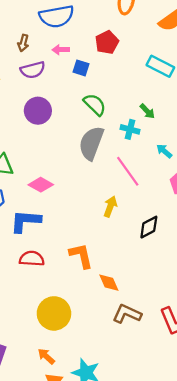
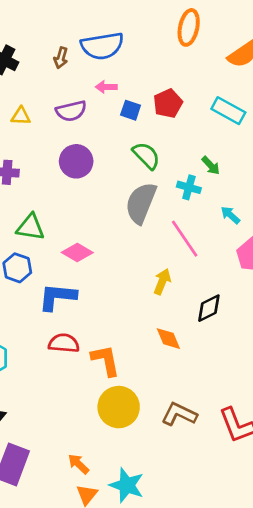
red pentagon: (107, 42) -> (168, 103), moved
brown arrow: (23, 43) -> (61, 58), moved
orange L-shape: (81, 256) -> (106, 360), moved
orange diamond: (109, 283) -> (168, 339), moved
yellow circle: (54, 313) -> (119, 407), moved

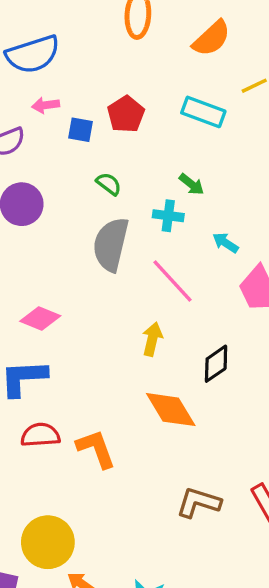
green semicircle: (146, 156) -> (109, 184), size x0.7
orange diamond: (168, 339) -> (171, 410), size x1.5
yellow circle: (119, 407) -> (48, 542), moved

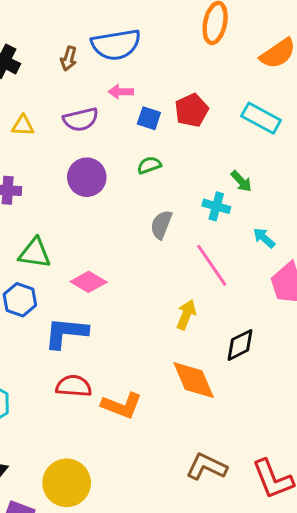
green semicircle: (109, 184) -> (149, 165), moved, turned -65
gray semicircle: (111, 244) -> (161, 225), size x0.6
orange L-shape: (96, 449) -> (122, 405), turned 123

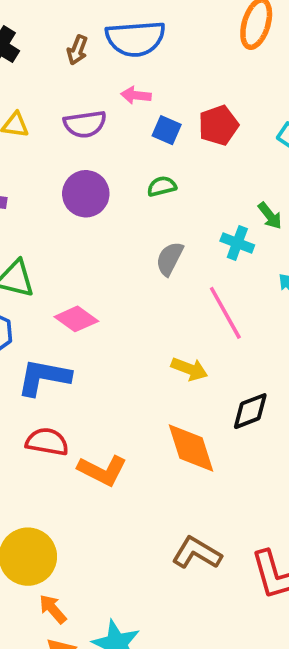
yellow arrow: (186, 315) -> (189, 369), turned 84

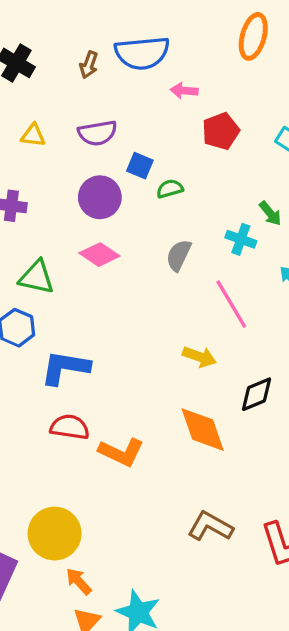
pink arrow: (136, 95) -> (184, 91), moved
blue square: (167, 130) -> (140, 166), moved
pink diamond: (76, 319) -> (99, 255), moved

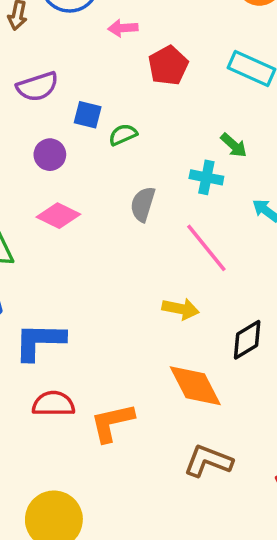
purple circle: (100, 197) -> (50, 155), size x0.7
orange L-shape: (121, 452) -> (112, 423), turned 150
brown L-shape: (210, 526) -> (208, 461), moved

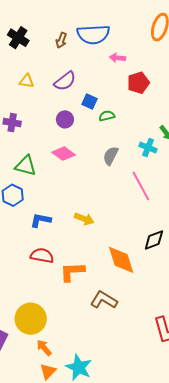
purple semicircle: (37, 87) -> (65, 81), turned -30
yellow arrow: (181, 309) -> (84, 219), moved
blue L-shape: (39, 341) -> (41, 220), size x0.7
brown L-shape: (208, 461) -> (104, 300), moved

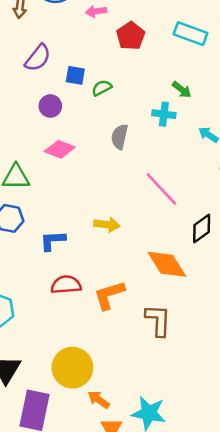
pink line: (141, 186) -> (161, 189), moved
brown L-shape: (104, 300) -> (158, 320), turned 76

